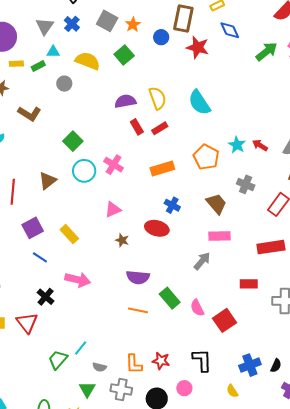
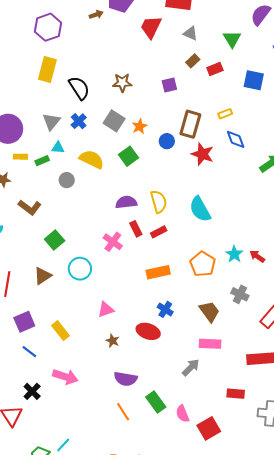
green square: (73, 141) -> (55, 240), moved
pink cross: (114, 165) -> (113, 242), moved
orange line: (138, 310) -> (123, 412), turned 42

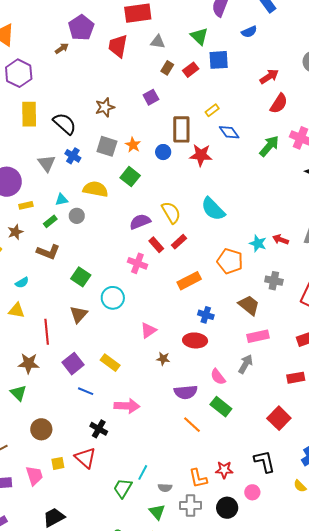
blue square: (254, 80) -> (219, 60), moved
cyan triangle: (58, 148) -> (62, 200), moved
green rectangle: (42, 161) -> (50, 221), moved
pink semicircle: (182, 414) -> (218, 377), moved

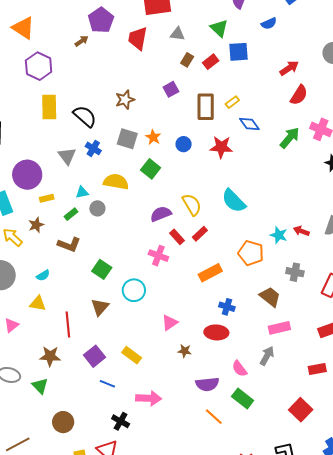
brown rectangle: (181, 129) -> (206, 107), moved

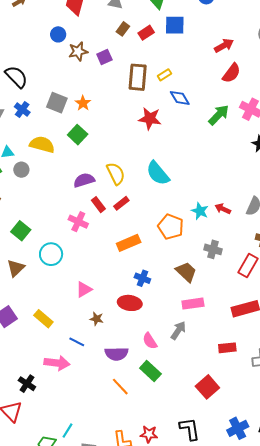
brown star: (125, 100) -> (78, 51), moved
blue circle: (184, 144) -> (58, 34), moved
blue line: (107, 384) -> (77, 342), moved

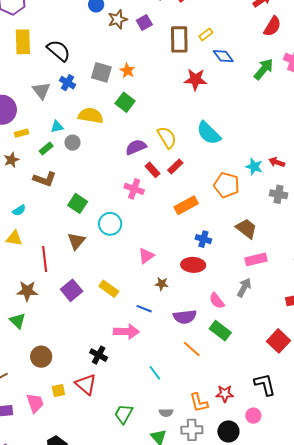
gray cross: (213, 249) -> (279, 194), moved
cyan line: (68, 431) -> (155, 373), moved, turned -63

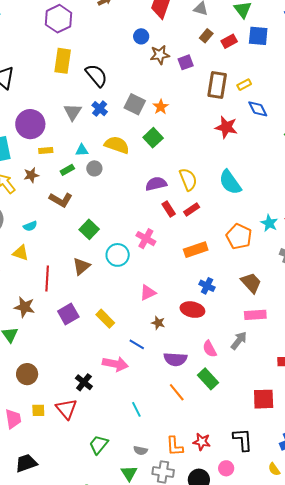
pink cross: (134, 189) -> (146, 239), moved
red square: (278, 341) -> (264, 399), turned 35

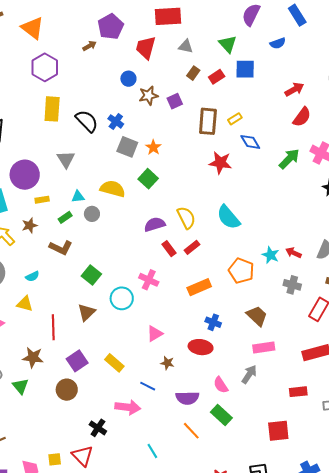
blue cross: (100, 109) -> (116, 121), moved
brown circle: (27, 374) -> (67, 390), moved

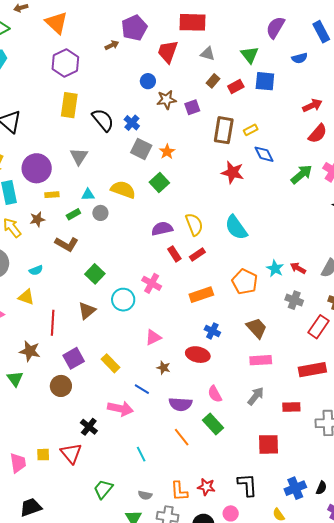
gray arrow: (249, 374) -> (256, 396), moved

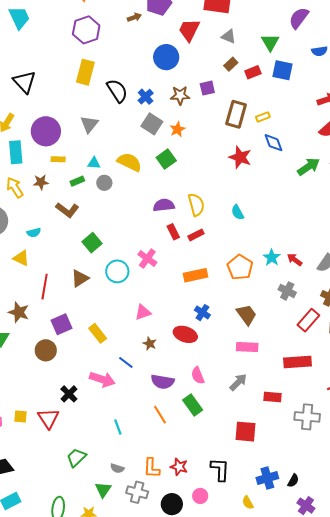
blue circle: (148, 81) -> (166, 57), size x1.6
brown star: (166, 100) -> (180, 95), moved
cyan semicircle: (236, 228) -> (238, 212), size x0.6

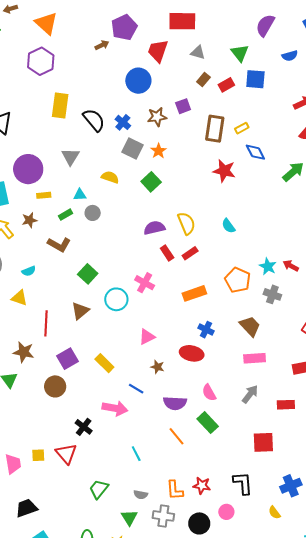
purple hexagon: (86, 30) -> (41, 61), moved
yellow semicircle: (129, 162) -> (110, 177), moved, size x0.7
gray cross: (287, 291) -> (272, 294), moved

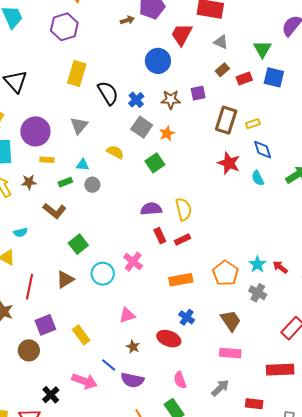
cyan semicircle: (228, 226) -> (258, 178), moved
purple semicircle: (175, 403) -> (132, 380), moved

